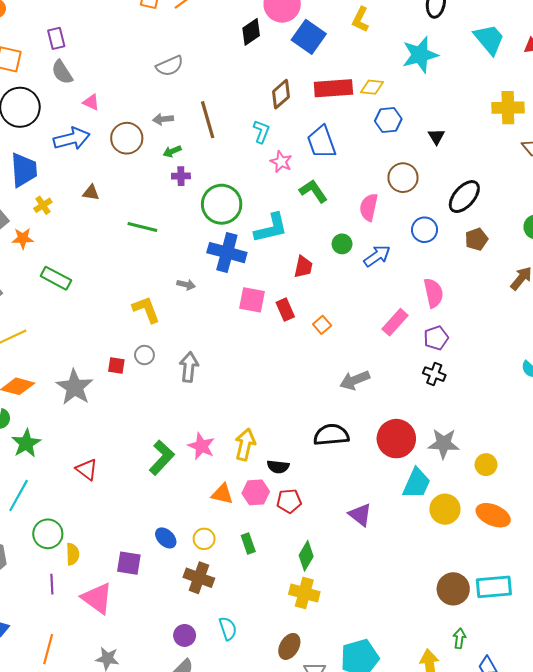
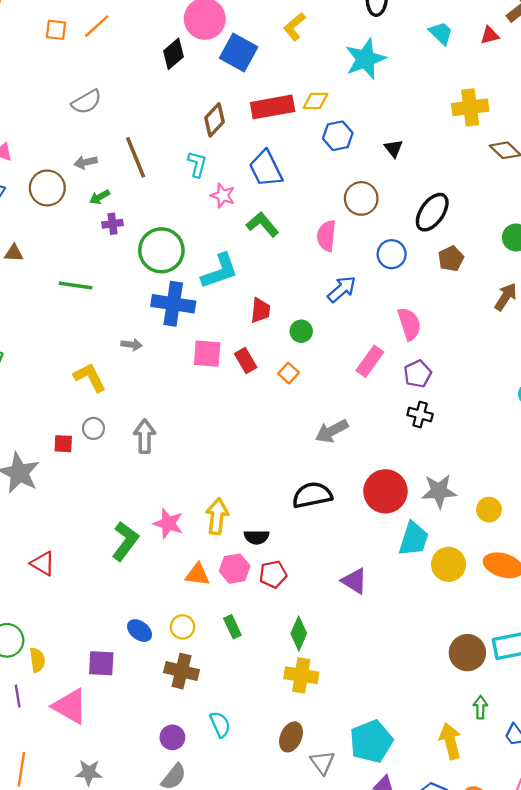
yellow L-shape: (360, 19) -> (294, 27), turned 30
cyan trapezoid: (489, 39) -> (441, 33), size x0.7
green circle: (342, 244) -> (301, 331), moved

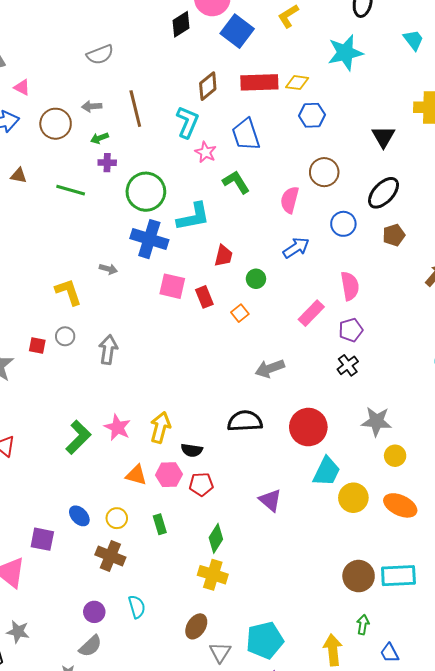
black triangle: (394, 148) -> (383, 137), moved, size x1.4
cyan L-shape: (197, 164) -> (187, 122), size x1.4
green line: (76, 285) -> (71, 190), moved
black cross: (420, 414) -> (348, 365), turned 30
gray star: (439, 491) -> (376, 421), moved

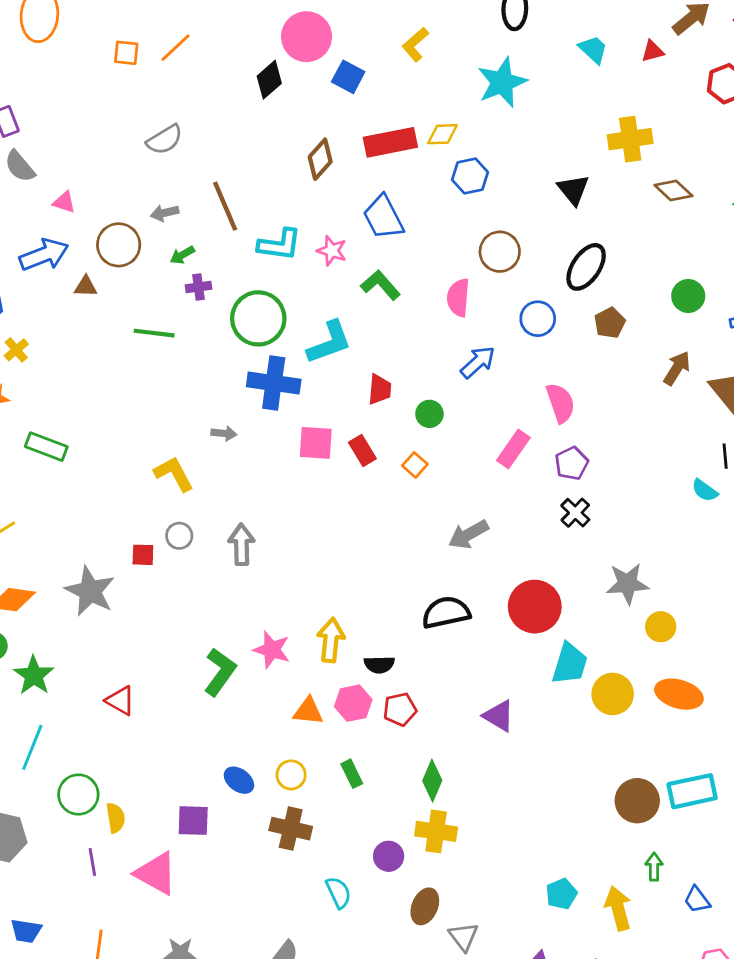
blue square: (237, 31) -> (348, 77), size x0.7
cyan L-shape: (187, 122) -> (279, 245), moved, turned 84
brown triangle: (19, 176) -> (86, 286), moved
purple circle: (94, 612) -> (389, 856), moved
cyan pentagon: (265, 640) -> (561, 894), moved, size x0.6

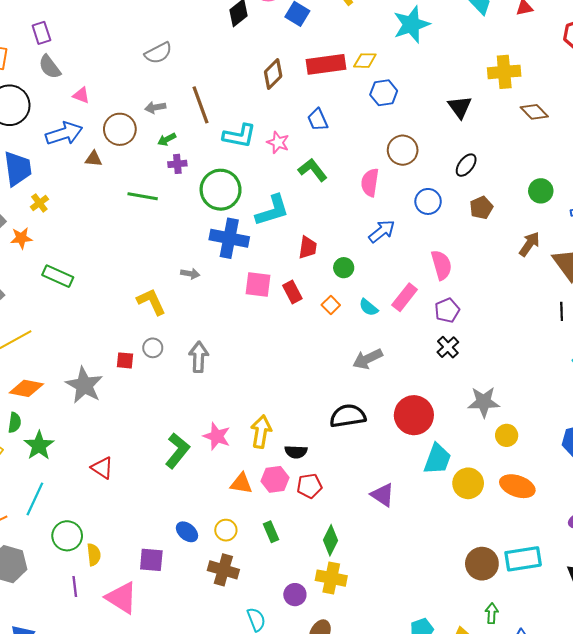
blue trapezoid: (383, 217) -> (318, 120), size x0.7
black ellipse: (586, 267) -> (466, 165), size x0.7
cyan semicircle: (705, 490) -> (368, 307), moved

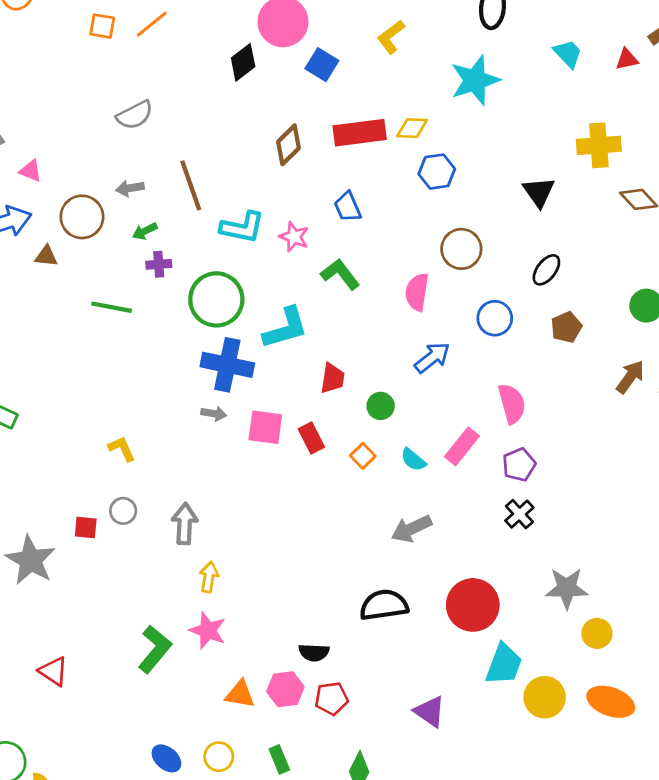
gray arrow: (190, 274) -> (214, 414), moved
yellow L-shape: (151, 302) -> (122, 449), size x0.7
yellow arrow: (261, 432) -> (209, 577), moved, size x0.7

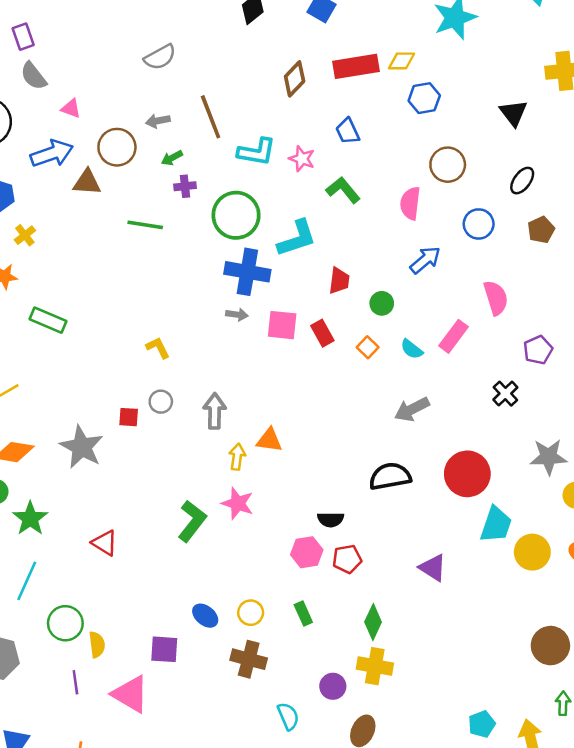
brown triangle: (46, 256) -> (87, 182), size x1.4
purple pentagon: (519, 465) -> (538, 350), moved
orange triangle: (240, 694) -> (269, 440), moved

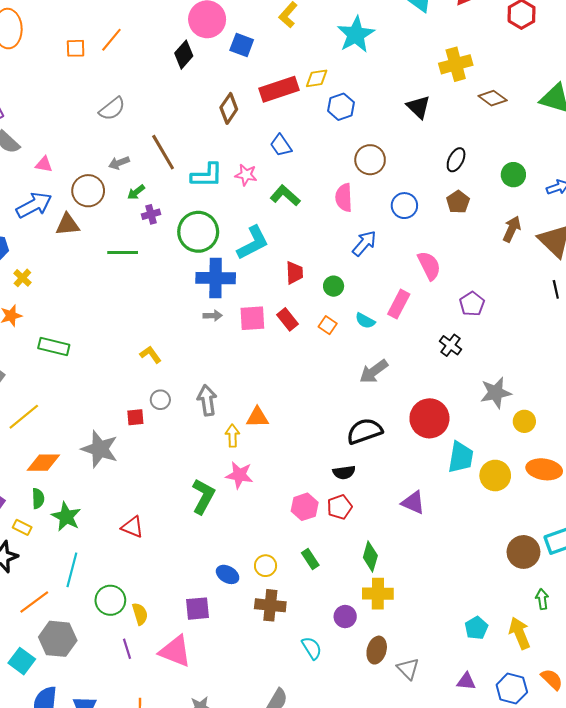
black ellipse: (522, 181) -> (456, 160), moved
black semicircle: (331, 520) -> (344, 472), moved

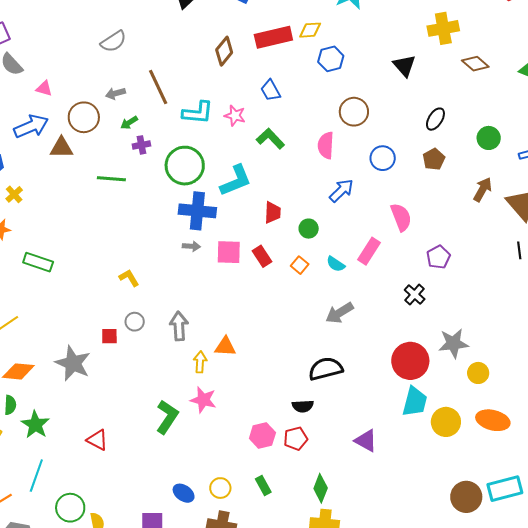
red circle: (429, 418) -> (410, 361), moved

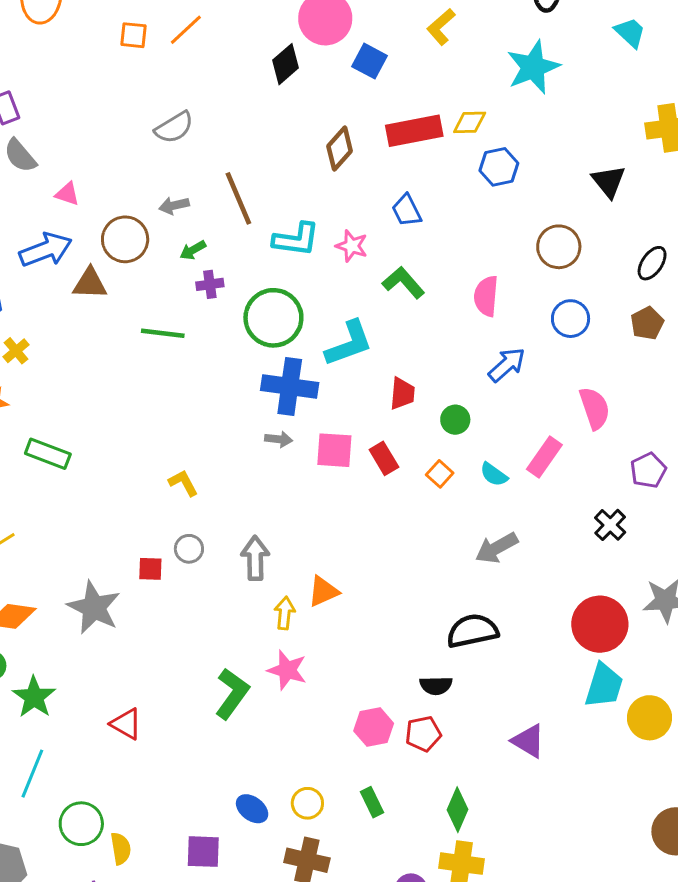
brown circle: (354, 112) -> (559, 247), moved
orange triangle: (225, 347) -> (323, 591), turned -30

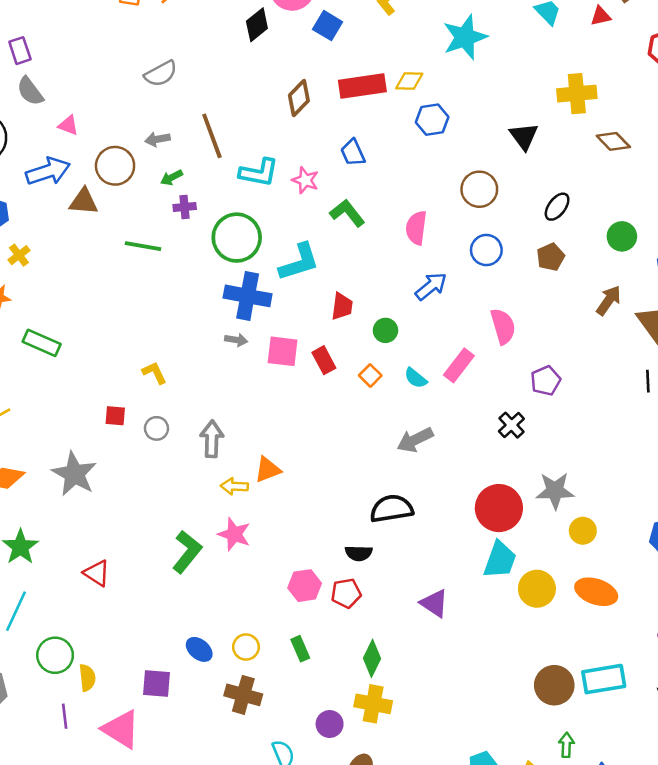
red square: (150, 569) -> (115, 416), moved
yellow arrow: (285, 613) -> (234, 486), turned -96

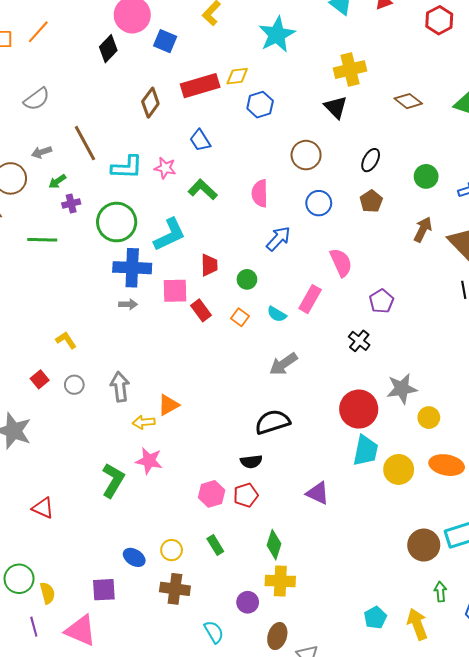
yellow cross: (577, 94) -> (350, 70), moved
pink square: (283, 351) -> (175, 291), moved
red square: (115, 416) -> (40, 379), turned -36

